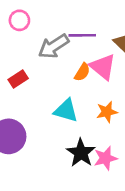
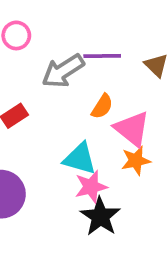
pink triangle: (103, 67) -> (132, 129), moved
pink star: (105, 158) -> (91, 187), moved

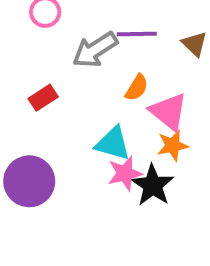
black star: (100, 217) -> (153, 185), moved

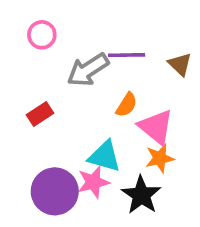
pink star: (125, 173) -> (93, 182), moved
purple circle: (29, 181) -> (55, 191), moved

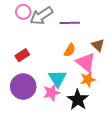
brown triangle: (180, 64) -> (98, 45), moved
gray arrow: (88, 70) -> (41, 16), moved
cyan triangle: (104, 156) -> (58, 78), turned 42
purple circle: (55, 191) -> (23, 87), moved

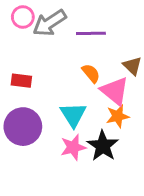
orange semicircle: (70, 50) -> (91, 73), turned -72
red rectangle: (22, 55) -> (21, 81), turned 40
pink star: (51, 93) -> (73, 147), moved

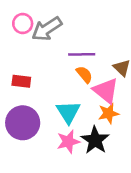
purple line: (91, 33) -> (82, 54), moved

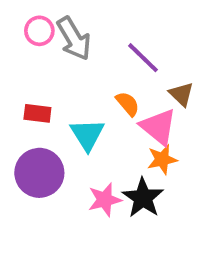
gray arrow: (47, 29) -> (74, 39), turned -88
purple line: (82, 54) -> (143, 58), moved, turned 45
cyan triangle: (68, 112) -> (87, 134), moved

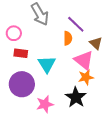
pink circle: (39, 31) -> (14, 33), moved
orange semicircle: (128, 104) -> (68, 38), moved, turned 40
pink star: (105, 200) -> (45, 104), moved

